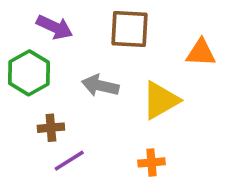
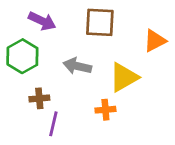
orange triangle: (201, 53) -> (155, 41), turned -30
purple line: (69, 161) -> (53, 124), turned -45
orange cross: (151, 162) -> (105, 110), moved

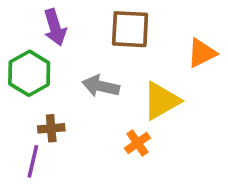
purple arrow: (42, 21) -> (55, 27), turned 48
orange cross: (105, 110) -> (137, 143), turned -30
purple line: (53, 124) -> (33, 161), moved

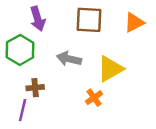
orange triangle: (202, 53) -> (134, 22), moved

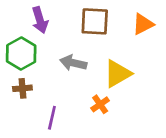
brown cross: (35, 88) -> (22, 88), moved
purple line: (23, 110) -> (52, 118), moved

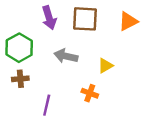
purple arrow: (40, 20) -> (49, 18), moved
yellow triangle: (117, 74) -> (105, 66), size x0.6
orange cross: (100, 104) -> (90, 93), turned -35

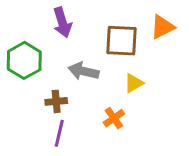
brown square: (85, 19) -> (121, 41), moved
brown cross: (20, 79) -> (56, 101), moved
orange cross: (90, 93) -> (114, 118), turned 35

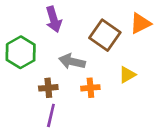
brown square: (121, 41) -> (105, 35), turned 32
yellow triangle: (134, 83) -> (127, 75), moved
orange cross: (114, 118) -> (90, 88), moved, turned 30

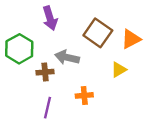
orange triangle: (140, 23) -> (131, 39), moved
brown cross: (48, 88) -> (45, 72), moved
orange cross: (90, 88) -> (84, 95), moved

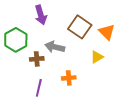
orange triangle: (131, 39) -> (107, 32), turned -48

